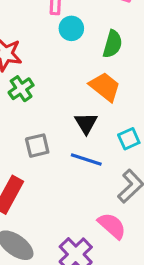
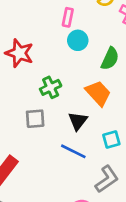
green cross: (21, 89) -> (51, 87), moved
gray square: (37, 146) -> (35, 119), moved

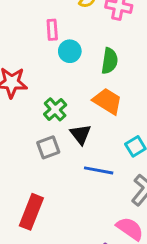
black triangle: (78, 121) -> (81, 134), moved

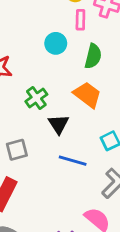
pink rectangle: (52, 30) -> (80, 20), moved
gray square: (48, 147) -> (17, 150), moved

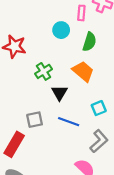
gray square: (17, 150) -> (35, 120), moved

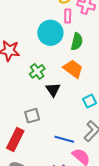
cyan circle: (61, 30) -> (50, 33), size x1.6
blue line: (69, 122) -> (64, 139), moved

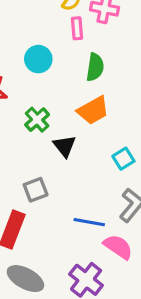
cyan circle: (50, 33) -> (38, 59), moved, size x0.7
orange trapezoid: (73, 69) -> (93, 110), turned 120

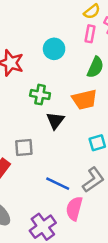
green cross: (37, 120) -> (40, 95), turned 36
pink semicircle: (118, 247) -> (74, 208), turned -125

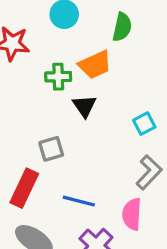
orange trapezoid: (85, 100) -> (95, 65), moved
blue line: (58, 184) -> (79, 201), moved

